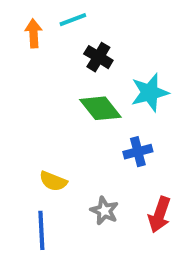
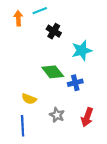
green diamond: (100, 108) -> (53, 72), moved

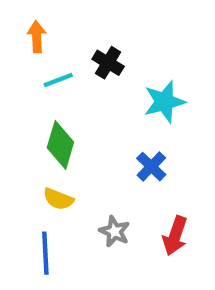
cyan line: (40, 11) -> (58, 80), moved
green diamond: (53, 72) -> (60, 145), moved, turned 55
blue cross: (75, 83) -> (151, 167), turned -32

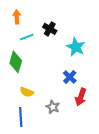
cyan star: (164, 102) -> (76, 47), turned -30
green diamond: (60, 145) -> (16, 62), moved
red arrow: (175, 236) -> (81, 97), moved

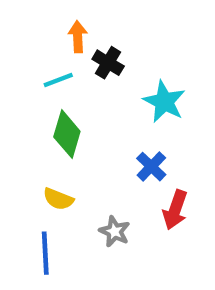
orange arrow: (17, 17) -> (78, 37), moved
green diamond: (16, 62) -> (67, 134), moved

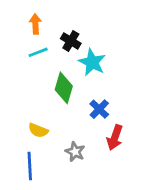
orange arrow: (78, 37) -> (35, 24), moved
cyan star: (164, 102) -> (92, 62), moved
green diamond: (67, 134) -> (64, 88), moved

